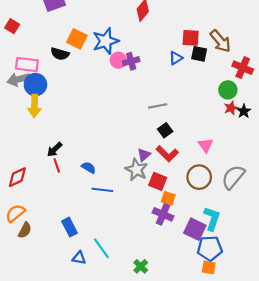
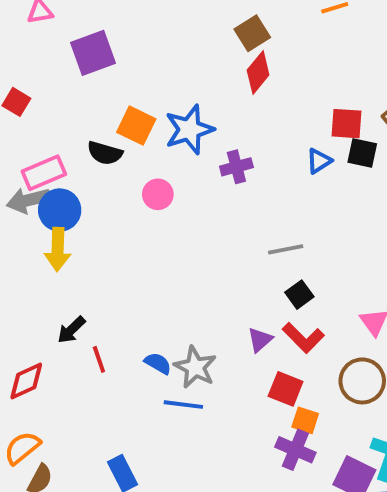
pink circle: (118, 60) -> (158, 194), moved
pink rectangle: (27, 64) -> (44, 173), turned -30
black arrow: (55, 149) -> (71, 330), moved
gray star: (136, 170) -> (195, 367), moved

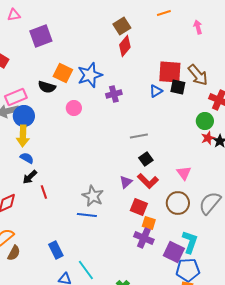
red square: (346, 124) -> (170, 72), size x1.4
blue semicircle: (158, 363) -> (27, 158), moved

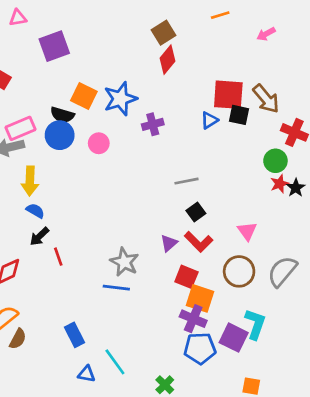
pink arrow: (198, 27) -> (266, 34), turned -104
blue circle: (24, 116) -> (60, 135), moved
orange square: (149, 223) -> (200, 298), size x1.5
blue pentagon: (188, 270) -> (200, 348), moved

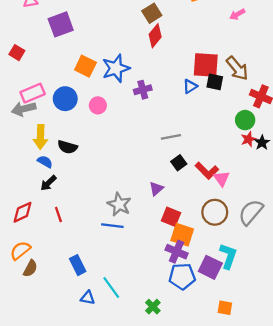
black semicircle: (62, 115) -> (67, 147), moved
red L-shape: (199, 242) -> (207, 171), moved
red line: (58, 257) -> (58, 214), moved

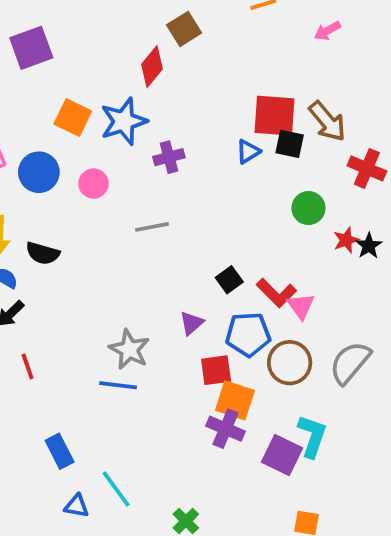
red diamond: (155, 36) -> (152, 67), moved
green circle: (245, 120) -> (308, 208), moved
gray line: (171, 137) -> (152, 227), moved
red square: (171, 217) -> (216, 370), turned -30
blue pentagon: (182, 276) -> (248, 334), moved

